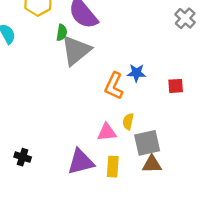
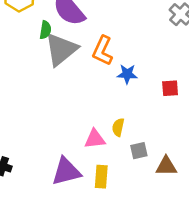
orange L-shape: (114, 86) -> (103, 51), moved
gray square: (147, 143) -> (139, 151), size x0.6
brown triangle: (152, 164) -> (166, 166), moved

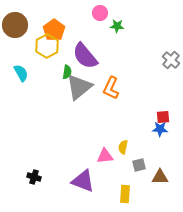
blue star: (127, 74) -> (160, 129), moved
purple triangle: (66, 171) -> (83, 181), turned 35
yellow rectangle: (101, 177) -> (125, 194), moved

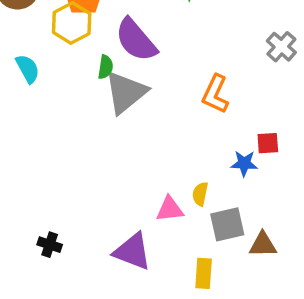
orange L-shape: (111, 88) -> (215, 94), moved
blue star: (160, 129) -> (244, 163), moved
gray square: (139, 165) -> (227, 224), size x1.5

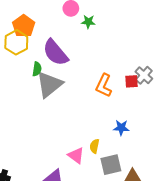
gray cross: (281, 47) -> (144, 75), moved
red square: (268, 143) -> (132, 81), moved
pink triangle: (170, 209) -> (76, 155), turned 42

